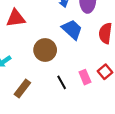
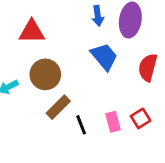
brown circle: (45, 50) -> (45, 74), moved
brown rectangle: (22, 89) -> (58, 107), moved

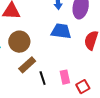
blue trapezoid: (104, 56) -> (61, 31), turned -45
red square: (141, 118) -> (83, 87), moved

